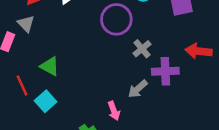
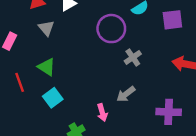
gray triangle: (26, 24) -> (46, 28), moved
purple cross: (165, 71) -> (169, 112), moved
cyan square: (46, 101) -> (53, 98), moved

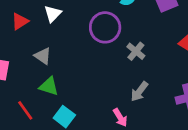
gray triangle: (46, 28) -> (43, 56), moved

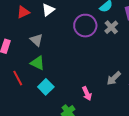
gray cross: (136, 51) -> (111, 27), moved
gray arrow: (139, 92) -> (114, 78), moved

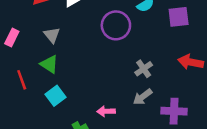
gray cross: (111, 27) -> (144, 69), moved
pink arrow: (87, 93) -> (106, 111), turned 104

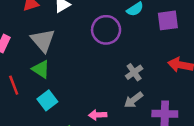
gray triangle: (52, 35) -> (43, 40), size x1.5

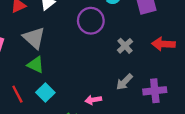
gray cross: (134, 72) -> (125, 46), moved
red line: (14, 85) -> (17, 94), moved

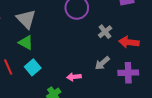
red arrow: (163, 44) -> (129, 42), moved

